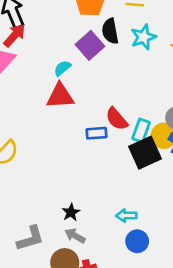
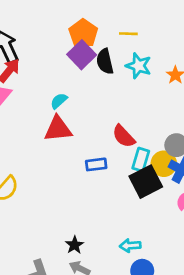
cyan star: (143, 37) -> (139, 66), turned -30
purple square: (90, 45) -> (82, 55), moved
red semicircle: (117, 119) -> (124, 136), moved

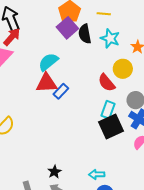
cyan semicircle: (59, 101) -> (48, 62), size x1.5
red semicircle: (124, 136) -> (107, 83), moved
blue rectangle: (96, 164) -> (61, 91), moved, turned -42
yellow circle: (164, 164) -> (123, 69), moved

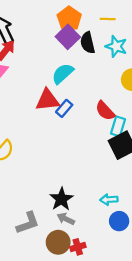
cyan semicircle: (48, 62) -> (63, 74), moved
red semicircle: (107, 83) -> (105, 111), moved
black star: (54, 172) -> (61, 199), size x1.5

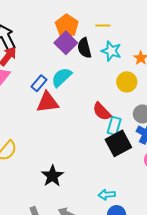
blue rectangle: (64, 108) -> (39, 83), moved
black star: (61, 199) -> (52, 176), moved

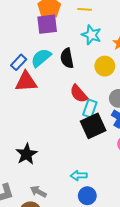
purple square: (66, 43) -> (47, 24), turned 35
black semicircle: (84, 48) -> (67, 58), moved

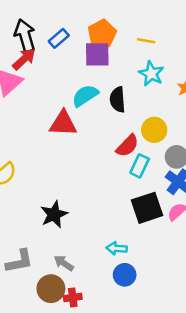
blue rectangle: (19, 62) -> (59, 38), moved
yellow circle: (105, 66) -> (154, 130), moved
red semicircle: (79, 94) -> (127, 146), turned -102
black square: (93, 126) -> (147, 208), moved

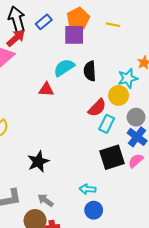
cyan star: (151, 74) -> (128, 78), moved, turned 30
red triangle: (63, 123) -> (46, 89), size x0.7

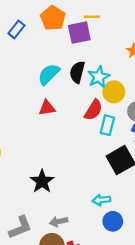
purple square: (74, 35) -> (79, 33), moved
black semicircle: (90, 71) -> (77, 72), turned 30
cyan star: (128, 78) -> (99, 77), moved
red triangle: (46, 89) -> (47, 108), moved
gray arrow: (45, 200) -> (59, 222), turned -35

